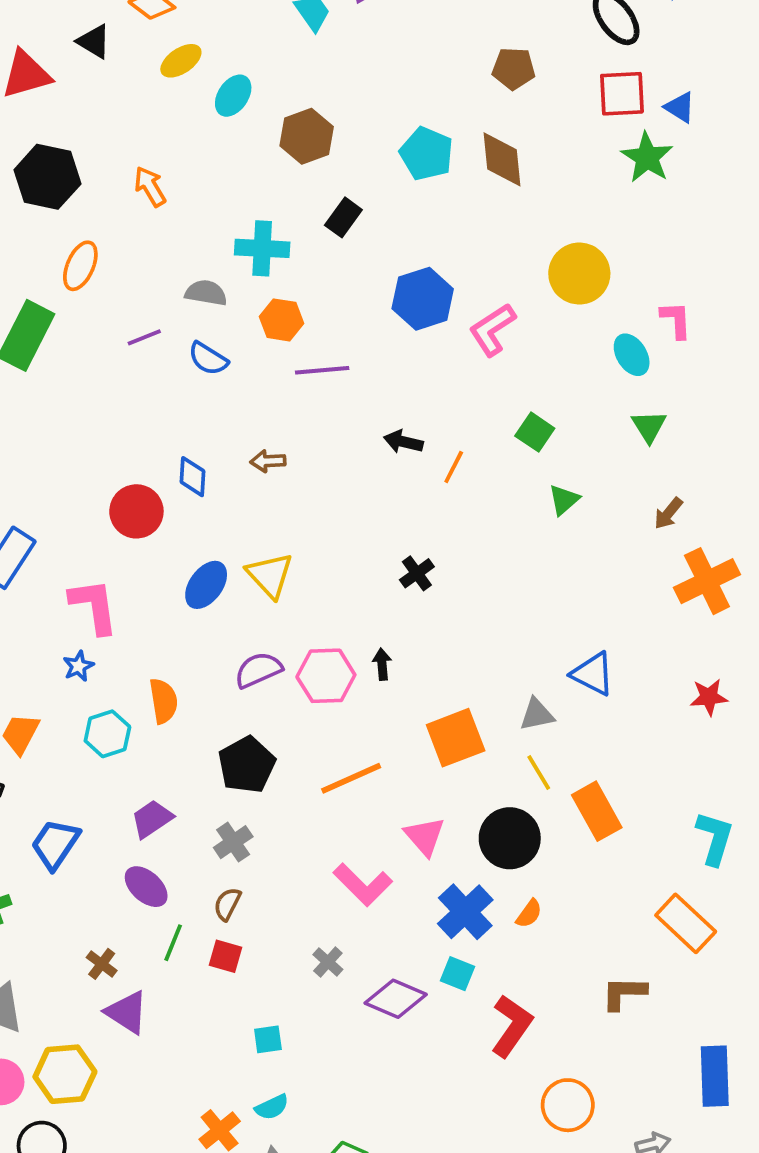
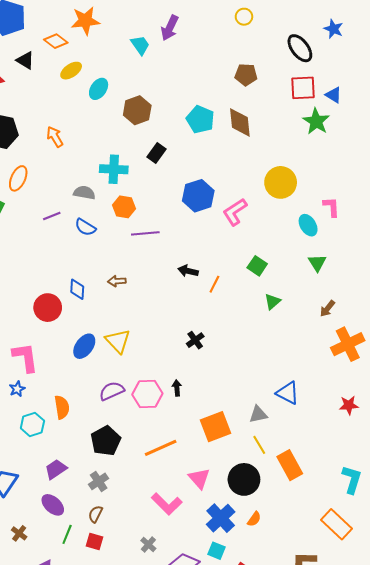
brown cross: (102, 964) -> (19, 533), moved

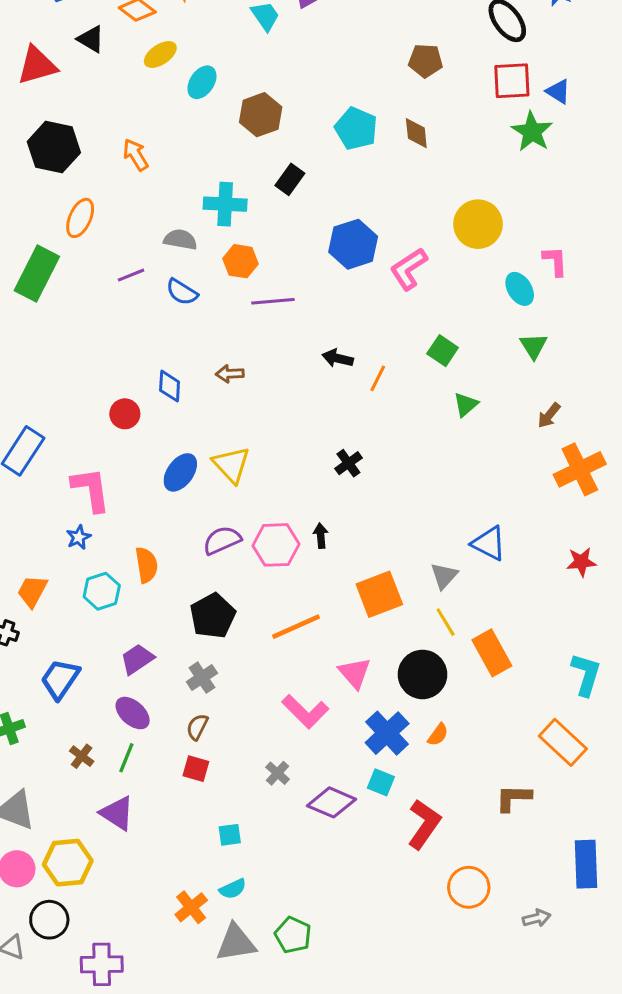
brown diamond: (240, 122) -> (416, 133), size x0.7
red circle: (48, 308) -> (125, 414), size x0.7
gray triangle: (258, 414) -> (444, 576), turned -36
green line: (67, 534) -> (126, 758), moved

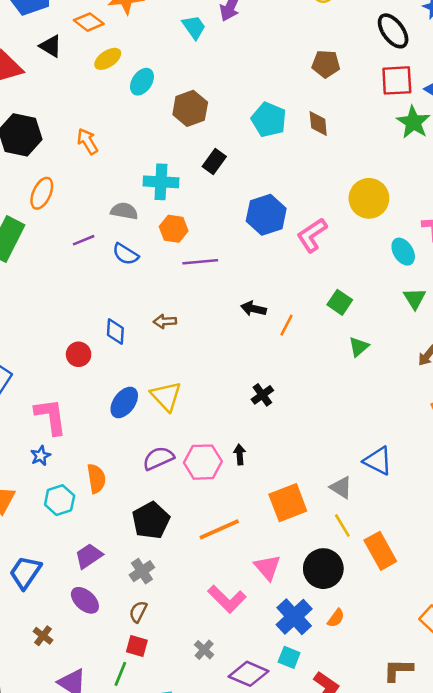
gray triangle: (444, 576) -> (341, 487), turned -40
green line: (126, 758) -> (120, 674), moved

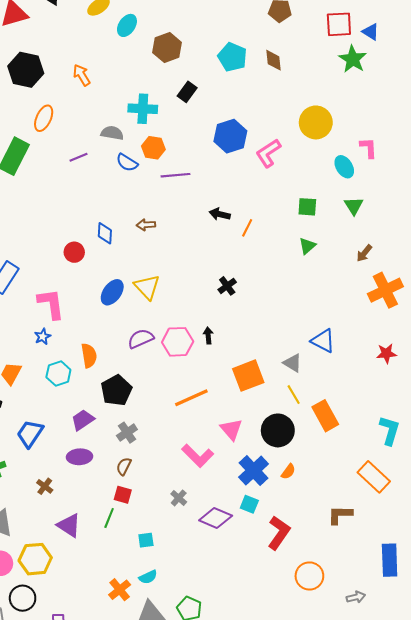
blue semicircle: (125, 254) -> (127, 163), moved
green square: (340, 302) -> (307, 207), moved, turned -30
black pentagon: (151, 520) -> (116, 390), moved
purple ellipse: (85, 600) -> (80, 457), turned -45

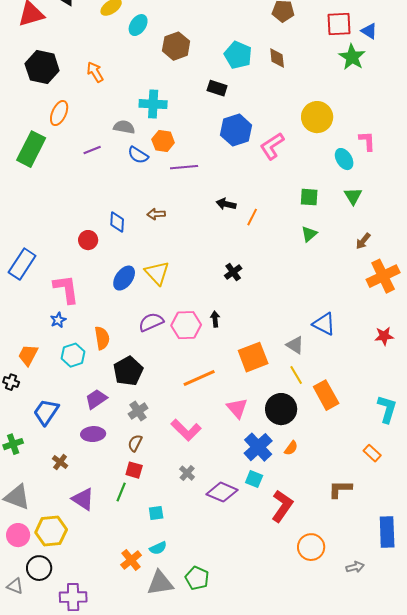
black rectangle: (187, 92) -> (217, 88), moved, turned 72
pink L-shape: (198, 456) -> (186, 430), moved
orange rectangle: (374, 477) -> (372, 453), size x0.6

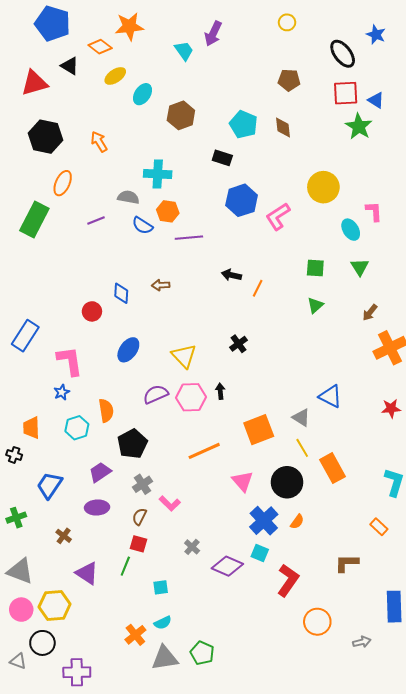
yellow triangle: (157, 273) -> (184, 356), moved
orange trapezoid: (28, 355) -> (31, 428), turned -30
pink L-shape: (186, 430) -> (170, 503), moved, size x0.7

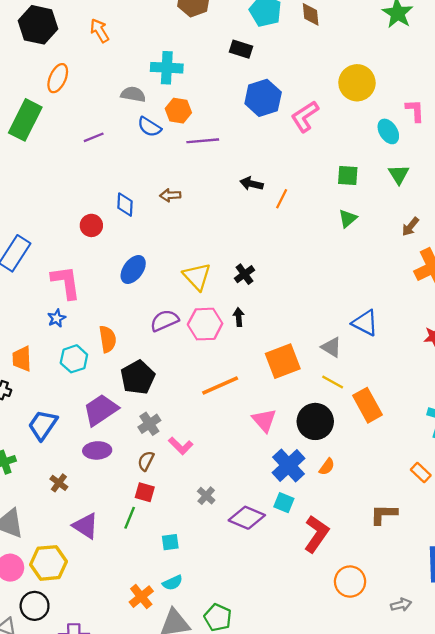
purple line: (96, 220) -> (94, 137), moved
black cross: (239, 344) -> (244, 274), moved
yellow line: (302, 448) -> (333, 382), turned -30
purple trapezoid: (100, 472) -> (101, 410), size x1.4

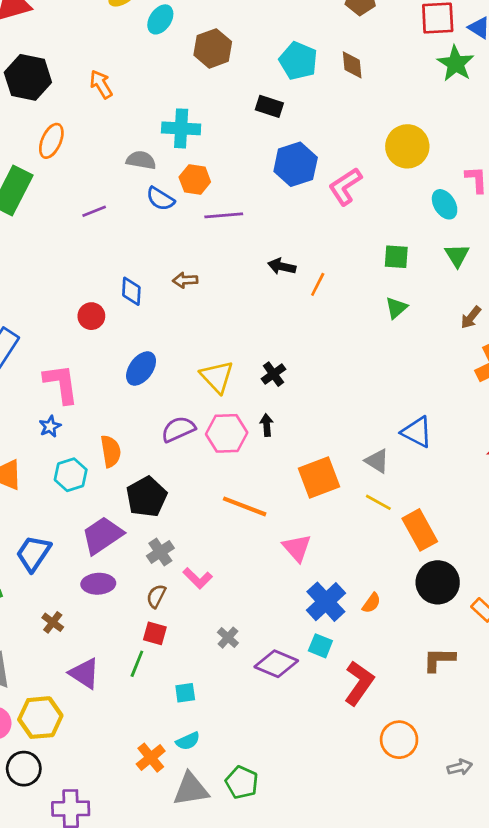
orange line: (220, 386) -> (245, 506), turned 45
black circle: (315, 421) -> (438, 582), moved

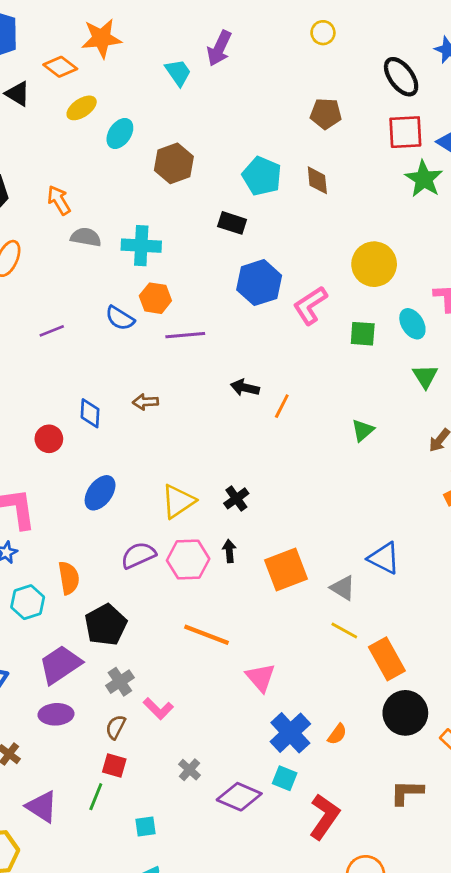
gray semicircle: (141, 160) -> (86, 237), moved
green square: (396, 257) -> (363, 334), moved
yellow triangle: (217, 377) -> (178, 501), turned 39
orange square: (319, 477) -> (286, 569), moved

